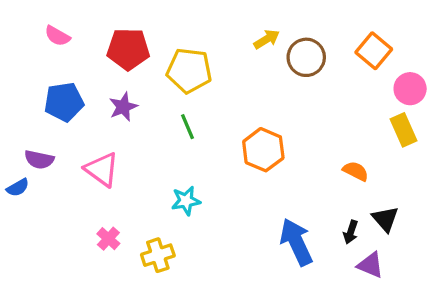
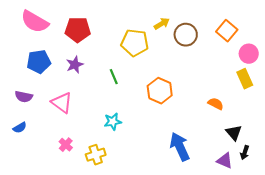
pink semicircle: (57, 36) -> (35, 22), size x1.8
yellow pentagon: (189, 71) -> (135, 43), moved
blue semicircle: (18, 188) -> (20, 128), moved
black arrow: (351, 232) -> (245, 153), moved

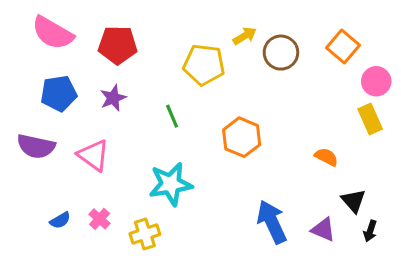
purple semicircle: (24, 97) -> (36, 146), size x1.4
cyan star: (113, 122) -> (171, 184), size x1.6
blue semicircle: (20, 128) -> (60, 220), moved
purple triangle: (225, 161) -> (323, 229), moved

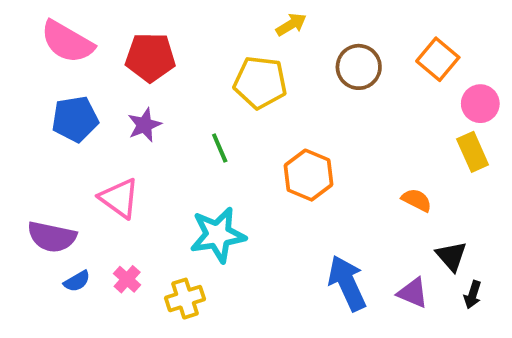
yellow arrow: (245, 36) -> (291, 24), moved
purple semicircle: (36, 146) -> (52, 237), moved

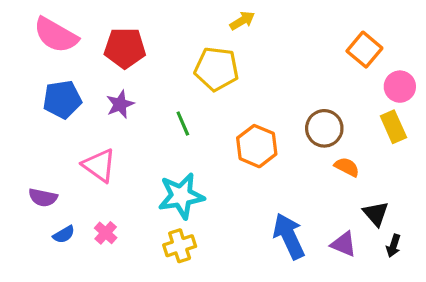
brown circle: (359, 67) -> (324, 128), moved
purple semicircle: (52, 237) -> (43, 197), size x0.7
yellow cross: (185, 299) -> (180, 246), moved

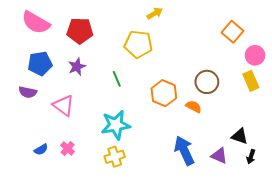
orange semicircle: (347, 167) -> (194, 107), moved
purple semicircle: (43, 197) -> (28, 92), moved
black triangle: (376, 214) -> (240, 136), turned -30

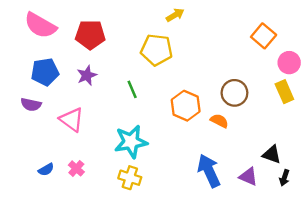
yellow cross: (115, 157) -> (130, 178), turned 36

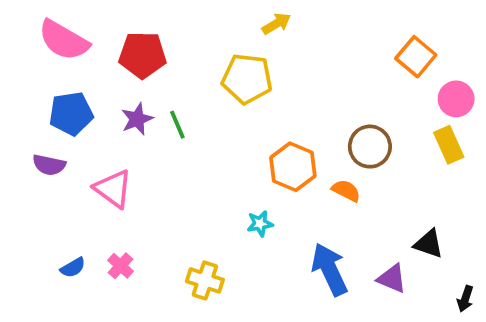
green line: (132, 89) -> (177, 125), moved
cyan star: (131, 142) -> (260, 224), moved, size x0.5
black arrow: (284, 178) -> (465, 299), moved

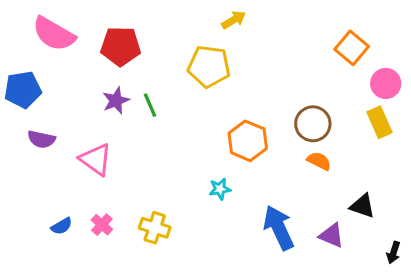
blue pentagon: (71, 114) -> (23, 90), moved
orange semicircle: (346, 191) -> (319, 161), moved
yellow cross: (205, 280) -> (155, 228), moved

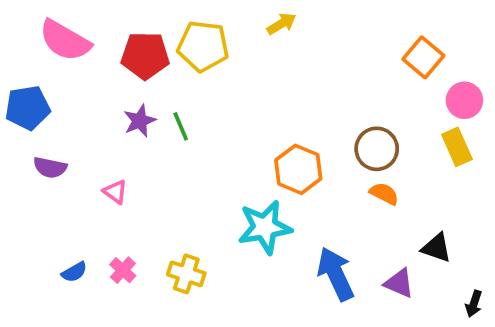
yellow pentagon: (209, 66) -> (203, 46), moved
pink triangle: (96, 159) -> (115, 192), size x0.6
cyan star: (220, 189) -> (265, 227), size x2.0

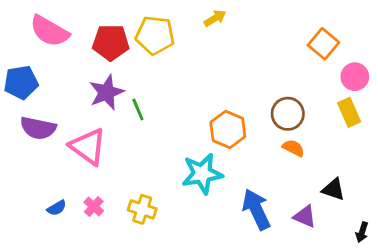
purple star: (140, 121) -> (107, 92), size x1.4
green line: (181, 126) -> (138, 109), moved
purple semicircle: (50, 167) -> (38, 128), size x1.4
pink triangle: (115, 192) -> (88, 147), size x2.0

